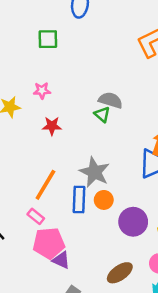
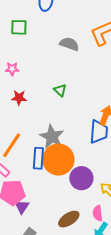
gray semicircle: (111, 100) -> (69, 44), moved
orange circle: (104, 200) -> (58, 160), size x2.0
purple triangle: (61, 260) -> (22, 207), turned 35

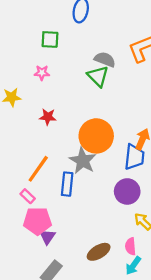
pink star: (12, 69) -> (42, 73), moved
green triangle: (60, 90) -> (98, 76), moved, size x1.5
orange circle: (58, 160) -> (96, 136), moved
purple circle: (81, 178) -> (127, 191), moved

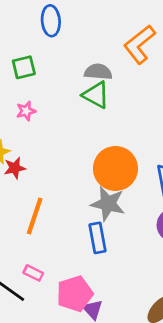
red star: (48, 117) -> (15, 168), moved
orange line: (38, 169) -> (35, 216), moved
pink rectangle: (28, 196) -> (33, 273), moved

